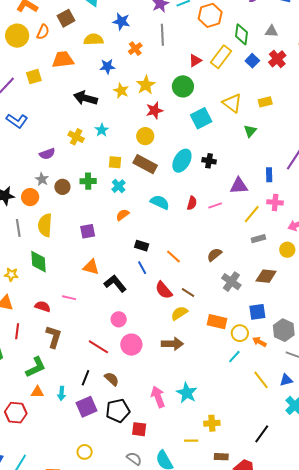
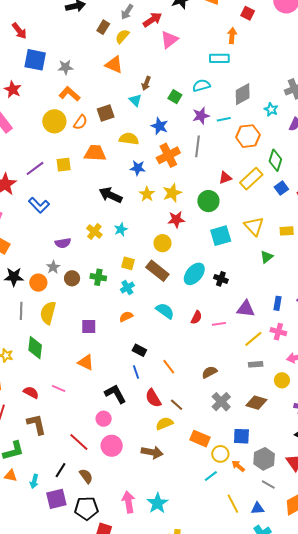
orange cross: (135, 49) -> (168, 155), size x1.6
black L-shape: (115, 283) -> (115, 394), moved
brown L-shape: (54, 337) -> (37, 424), turned -40

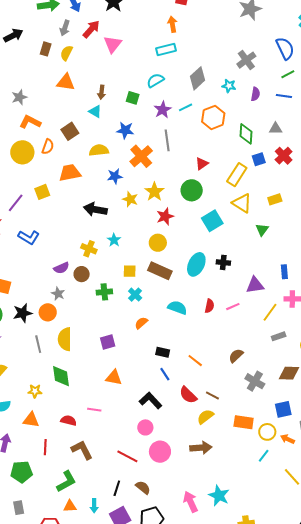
yellow rectangle: (251, 179) -> (237, 175), moved
blue square: (281, 188) -> (259, 159), turned 32
brown circle: (72, 278) -> (82, 274), moved

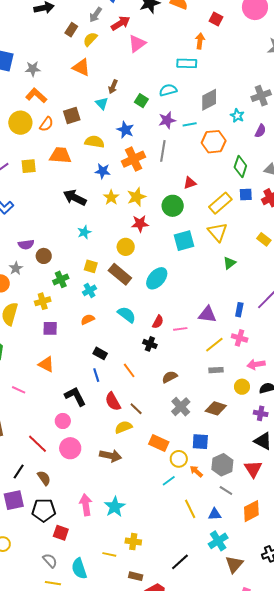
yellow rectangle: (275, 199) -> (264, 239), moved, turned 40
yellow cross: (89, 249) -> (43, 301), moved, turned 35
black cross: (223, 262) -> (150, 344), moved
green cross: (104, 292) -> (61, 279), turned -35

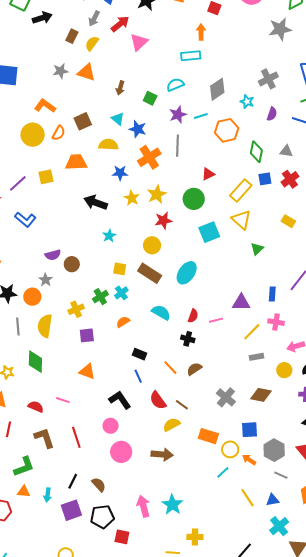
gray star: (33, 69) -> (60, 71), moved
cyan triangle: (102, 103) -> (118, 119), moved
green cross: (61, 279) -> (100, 297), moved
brown semicircle: (170, 377) -> (194, 369), moved
red line: (38, 444) -> (76, 437), moved, turned 35

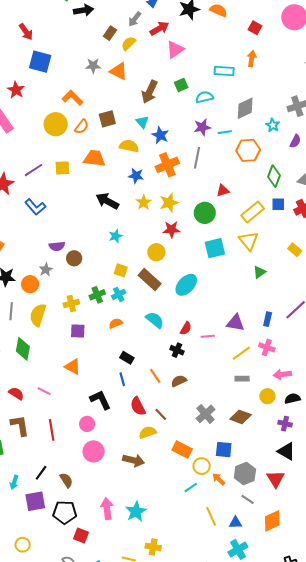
orange arrow: (201, 32) -> (252, 59), moved
brown arrow: (120, 88) -> (150, 92), size x1.6
green square: (150, 98) -> (181, 85), moved, turned 32

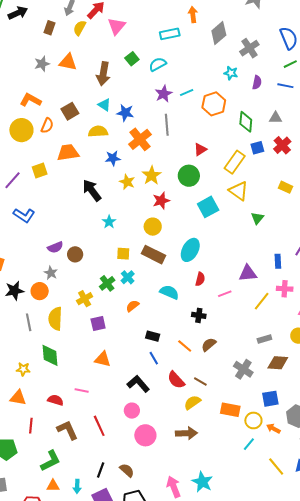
yellow semicircle: (128, 43) -> (80, 28), moved
gray diamond: (245, 108) -> (219, 33), moved
black arrow: (107, 201) -> (92, 190), turned 40
red semicircle: (186, 328) -> (200, 279), moved
gray rectangle: (242, 379) -> (264, 339), moved

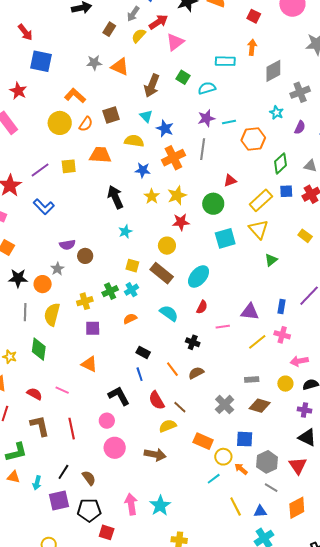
green square: (132, 59) -> (183, 77), turned -32
green diamond: (246, 122) -> (280, 163), turned 30

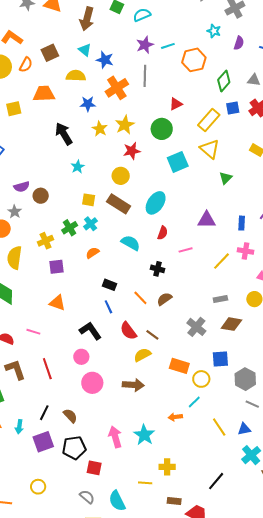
purple triangle: (250, 312) -> (207, 220), moved
orange arrow: (241, 469) -> (175, 417), moved, turned -40

